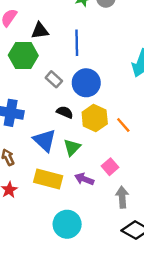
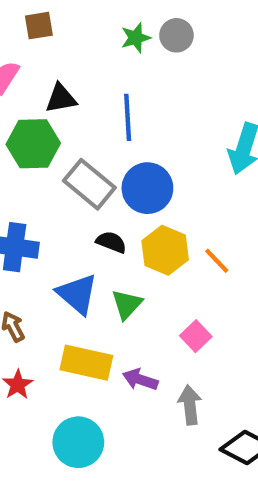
gray rectangle: (54, 79) -> (89, 184), size x1.6
purple arrow: (84, 179) -> (140, 379), moved
gray arrow: (122, 197) -> (190, 405), moved
cyan circle: (67, 224) -> (78, 442), moved

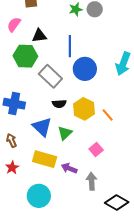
blue circle: (147, 188) -> (85, 69), moved
black semicircle: (111, 242) -> (59, 104), turned 152

